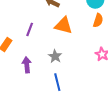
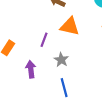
purple line: (30, 29) -> (44, 40), moved

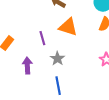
purple line: (44, 40) -> (42, 38), turned -40

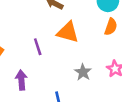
gray star: (57, 59) -> (83, 72), moved

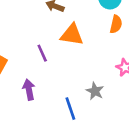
gray star: (83, 72) -> (95, 91), moved

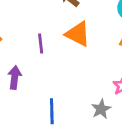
gray star: (95, 91) -> (101, 109), moved

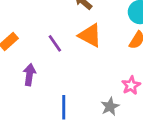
purple line: (41, 44) -> (55, 43), turned -30

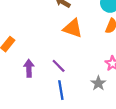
purple line: (55, 43) -> (59, 66), moved

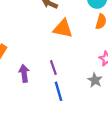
purple line: (59, 66) -> (53, 68), turned 32

